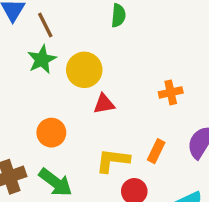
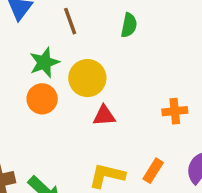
brown line: (45, 25) -> (70, 21), moved
orange circle: (51, 133) -> (42, 99), moved

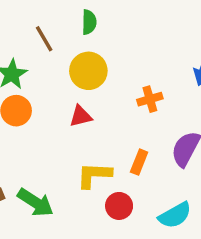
brown line: (70, 21) -> (44, 39), moved
yellow circle: (87, 78) -> (88, 71), moved

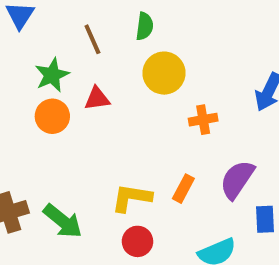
yellow circle: (88, 71) -> (164, 73), moved
red triangle: (81, 116) -> (97, 99), moved
red circle: (119, 206) -> (138, 241), moved

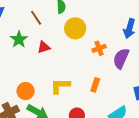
orange circle: (52, 116) -> (26, 91), moved
purple semicircle: (237, 179) -> (121, 58), moved
yellow L-shape: (132, 198) -> (60, 86), moved

